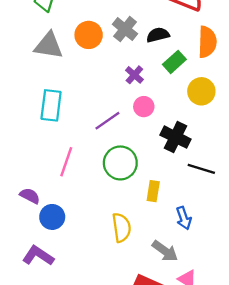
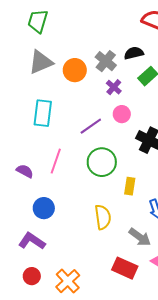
gray cross: (125, 29) -> (106, 61), moved
orange circle: (89, 35) -> (75, 70), moved
gray triangle: (49, 45) -> (41, 62), turned -32
purple semicircle: (30, 196) -> (25, 171), moved

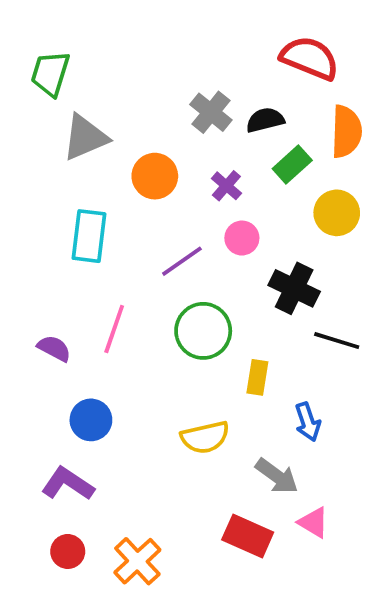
green trapezoid: (38, 21) -> (50, 74), moved
gray cross: (106, 61) -> (211, 112), moved
orange circle: (75, 70) -> (155, 176), moved
yellow semicircle: (103, 217) -> (205, 437), turned 85

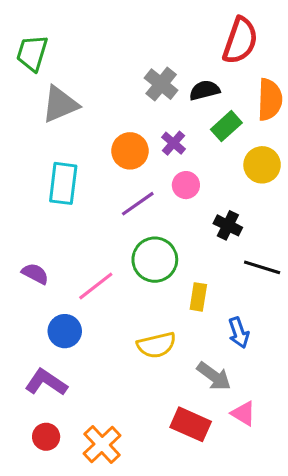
red semicircle: (310, 58) -> (240, 41), turned 87
orange circle: (155, 176) -> (130, 151), moved
black cross: (294, 288) -> (228, 225), size x0.7
pink line: (114, 329) -> (96, 286), moved, turned 33

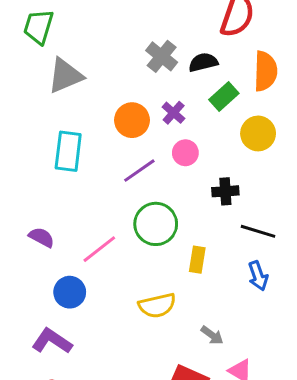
black cross: (228, 225) -> (225, 191), turned -30
blue arrow: (239, 333) -> (258, 276), moved
gray arrow: (214, 376) -> (212, 335), size x0.7

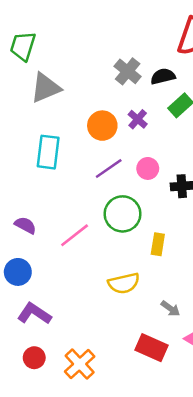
pink circle: (185, 153) -> (148, 168), moved
blue circle: (70, 292) -> (18, 272), moved

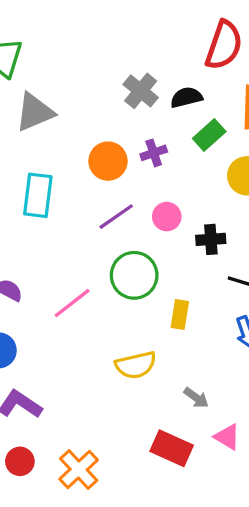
purple cross: (138, 119) -> (154, 153), turned 30

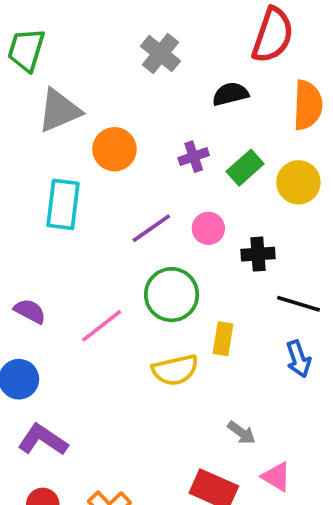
gray cross: (141, 91) -> (160, 54), moved
green rectangle: (209, 135) -> (245, 168), moved
orange circle: (108, 161) -> (114, 149), moved
yellow semicircle: (136, 365) -> (175, 370), moved

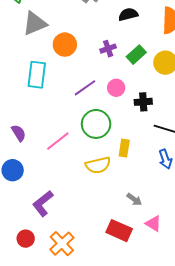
purple semicircle: (30, 311) -> (19, 133), turned 30
purple L-shape: (43, 440) -> (43, 203), moved, turned -72

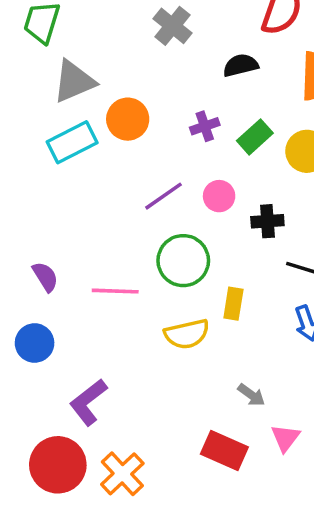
cyan rectangle: (37, 75) -> (72, 142), moved, turned 56
pink line: (58, 141) -> (115, 291), turned 40
pink triangle: (153, 223) -> (285, 438), turned 36
red circle: (26, 239) -> (58, 465), size x1.8

